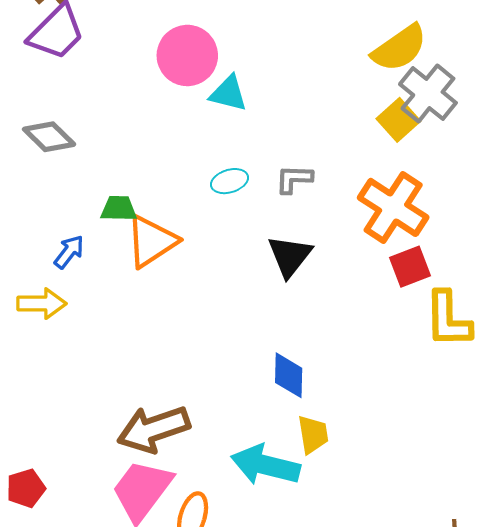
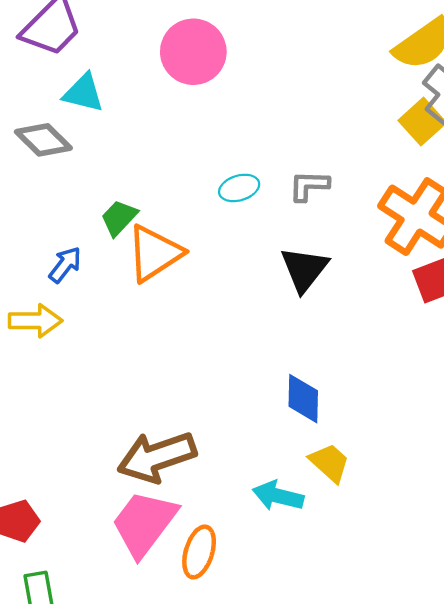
cyan triangle: (228, 93) -> (83, 93), moved
green trapezoid: (119, 209) -> (119, 218), turned -48
yellow trapezoid: (313, 434) -> (330, 463), turned -39
cyan arrow: (265, 465) -> (278, 496), size x0.7

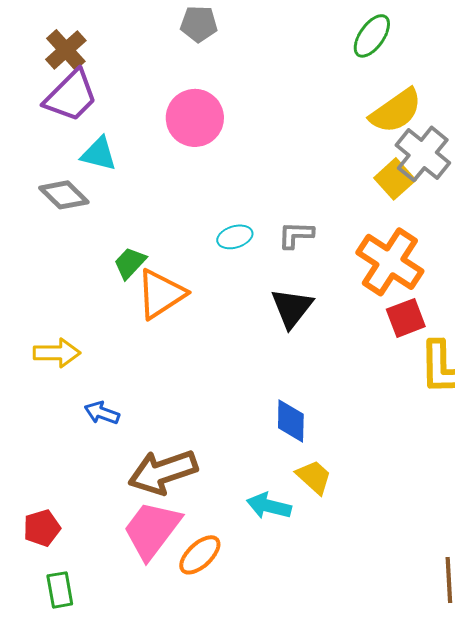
blue arrow: (65, 265) -> (102, 413), moved, turned -108
orange ellipse: (199, 552) -> (200, 555), turned 30

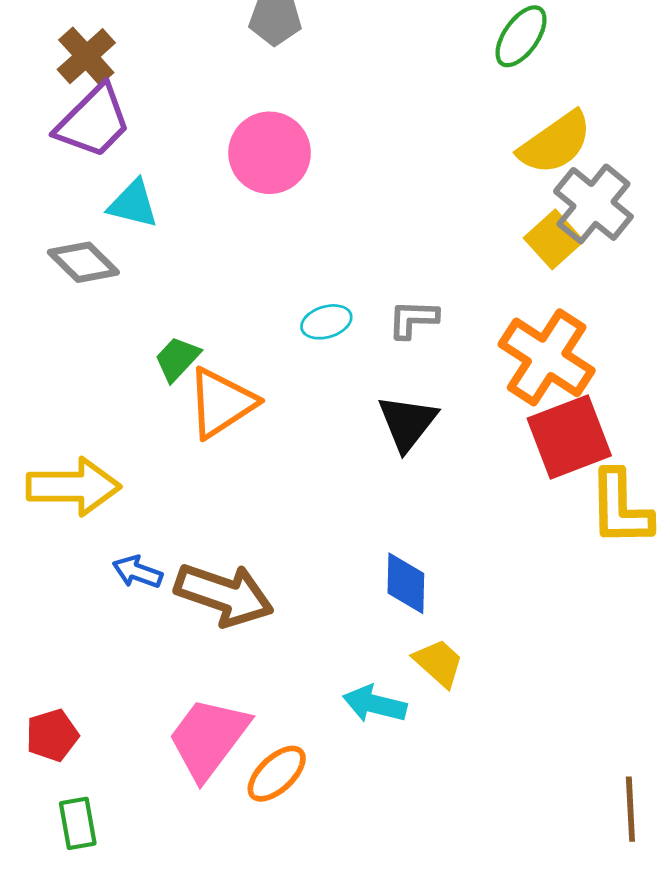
red square: (406, 318) -> (569, 437), size x1.5
yellow arrow: (57, 353) -> (73, 487), size x1.4
brown arrow: (163, 472) -> (224, 595), moved, turned -142

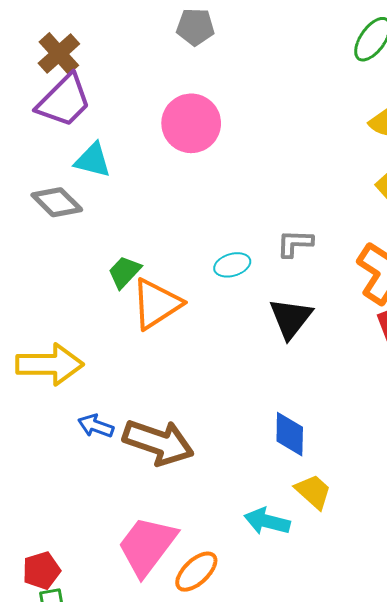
cyan ellipse: (326, 322) -> (232, 265), moved
red pentagon: (52, 735) -> (41, 571), moved

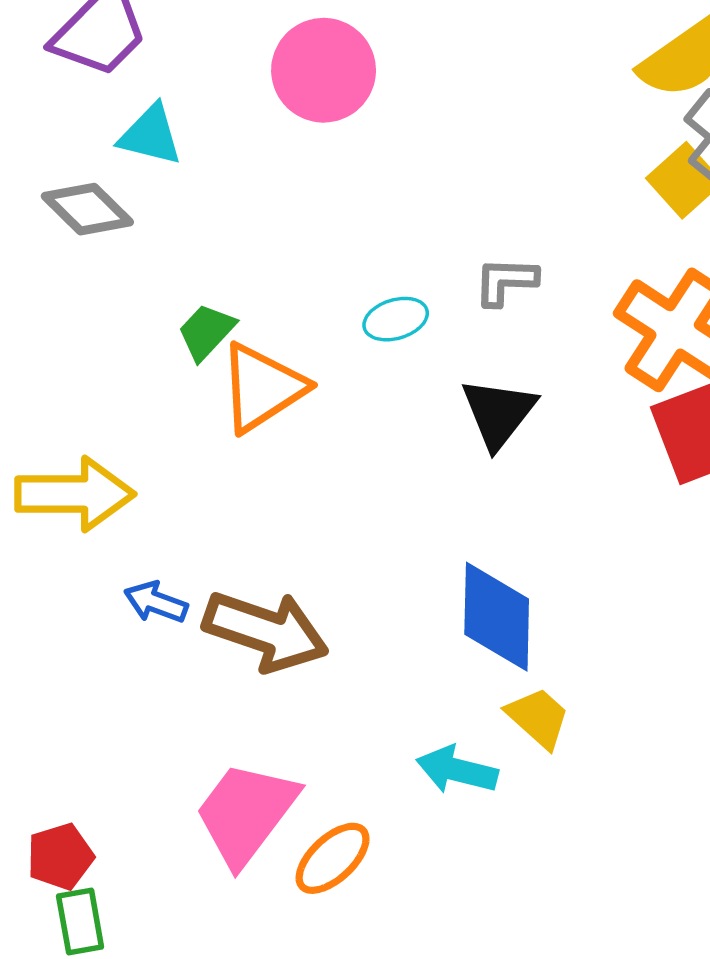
blue diamond: (290, 434) -> (497, 617), size x1.4

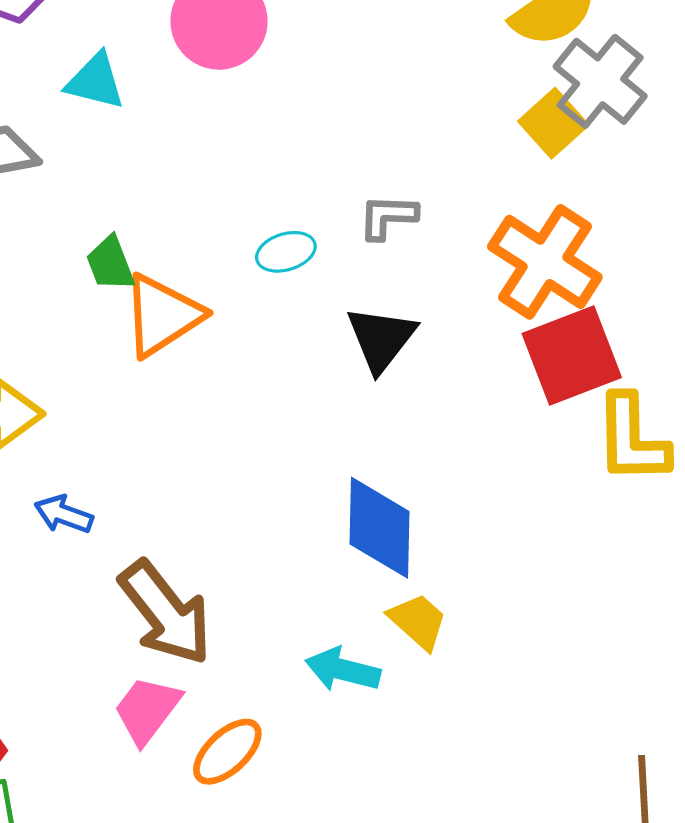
cyan triangle: (150, 135) -> (95, 81), moved
green trapezoid: (206, 332) -> (110, 264), turned -64
brown arrow: (266, 631) -> (166, 613), moved, turned 33
pink trapezoid: (246, 813) -> (147, 710), size x0.7

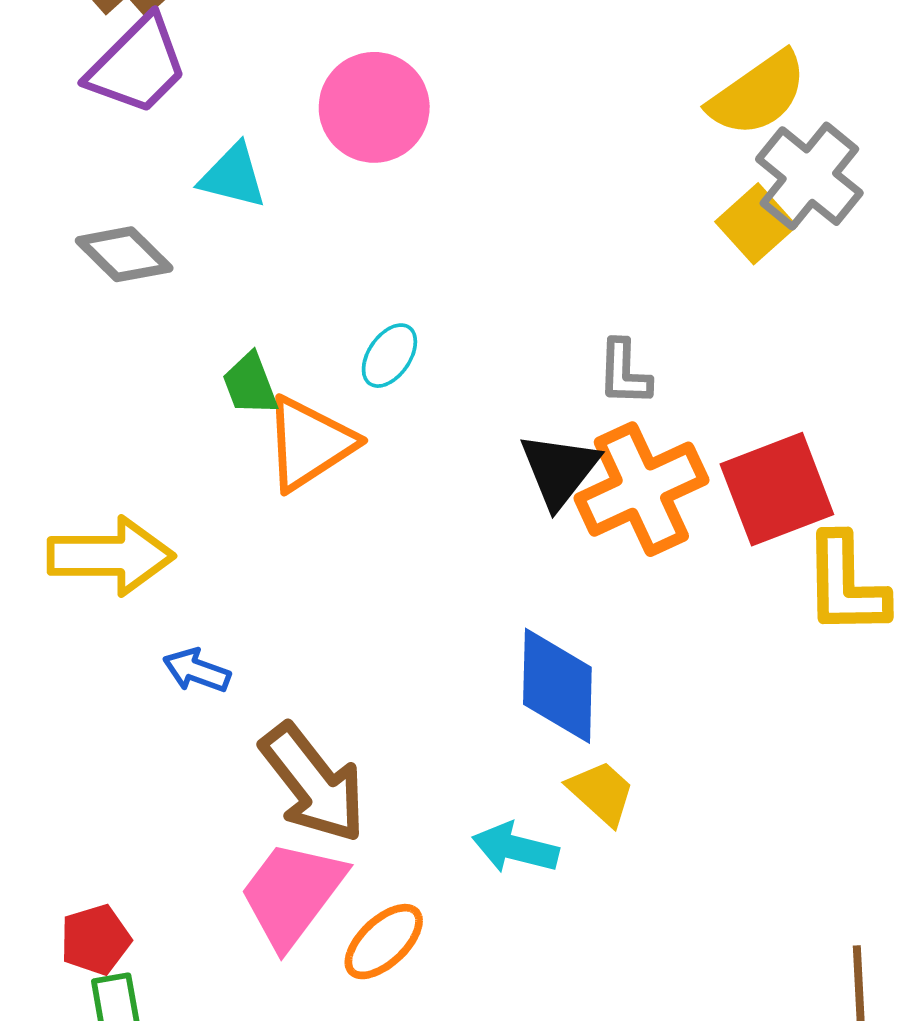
gray L-shape: (388, 217) -> (624, 373), moved, turned -90
cyan ellipse: (286, 252) -> (389, 356), moved, turned -38
orange cross: (545, 262) -> (641, 489), moved, turned 32
pink trapezoid: (147, 710) -> (292, 894), size x1.4

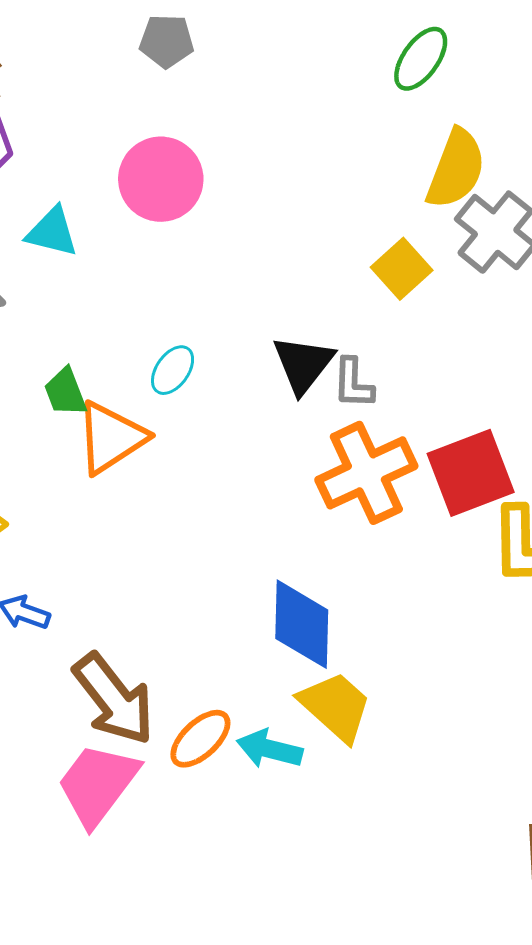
yellow semicircle: (758, 94) -> (456, 169), turned -34
yellow square: (756, 224) -> (402, 269), moved
black triangle: (559, 470) -> (303, 364), moved
yellow trapezoid: (601, 793) -> (336, 706), size x1.4
orange ellipse: (384, 942) -> (200, 739), moved

